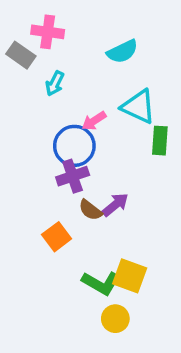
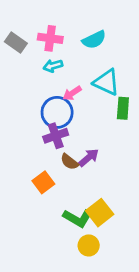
pink cross: (48, 32) -> (50, 38), moved
cyan arrow: (55, 84) -> (53, 66), moved, turned 48
yellow square: (130, 276) -> (100, 213), turned 32

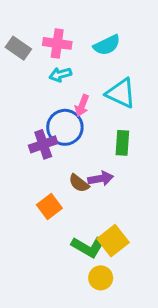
pink arrow: (72, 93) -> (82, 106), turned -36
green rectangle: (123, 108) -> (122, 143), moved
purple cross: (56, 136) -> (43, 144), moved
purple arrow: (89, 158) -> (101, 179), turned 30

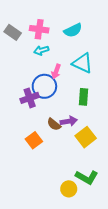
yellow square: (113, 241) -> (86, 137), moved
green L-shape: (88, 247) -> (87, 177), moved

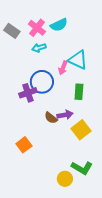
pink cross: (39, 29) -> (37, 28), turned 30
cyan semicircle: (73, 30) -> (59, 25), moved
pink arrow: (56, 72) -> (63, 68), moved
orange square: (34, 140) -> (24, 145), moved

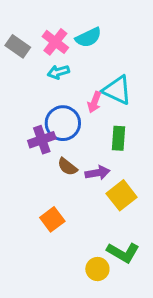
brown semicircle: (51, 118) -> (67, 167), moved
orange square: (24, 145) -> (52, 219), moved

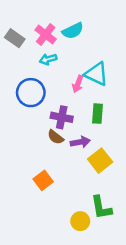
blue circle: (63, 123) -> (31, 93), moved
purple cross: (42, 140) -> (62, 117), moved, turned 30
green L-shape: (123, 252) -> (101, 208), turned 50

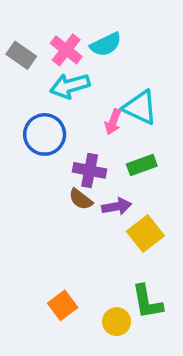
cyan arrow: (48, 59) -> (70, 86), size x1.5
green rectangle: (98, 114) -> (142, 165), turned 66
orange square: (43, 180) -> (63, 305), moved

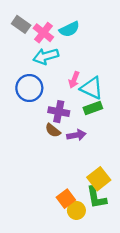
gray rectangle: (21, 55) -> (21, 24), moved
cyan triangle: (140, 107) -> (92, 88), moved
yellow square: (145, 233) -> (99, 179), moved
orange square: (63, 305) -> (66, 199), moved

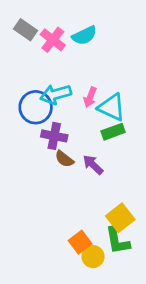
cyan arrow: (46, 56) -> (56, 94), moved
purple cross: (59, 112) -> (54, 136), moved
purple arrow: (76, 135) -> (93, 165), turned -126

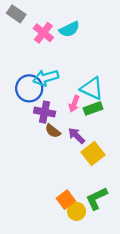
gray rectangle: (26, 30) -> (16, 14), moved
pink arrow: (90, 97) -> (74, 104), moved
yellow square: (120, 218) -> (93, 153), moved
green L-shape: (117, 241) -> (97, 198), turned 75

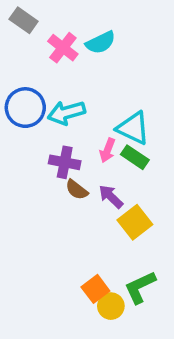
blue circle: (29, 88) -> (25, 108), moved
green rectangle: (93, 108) -> (135, 157), turned 54

